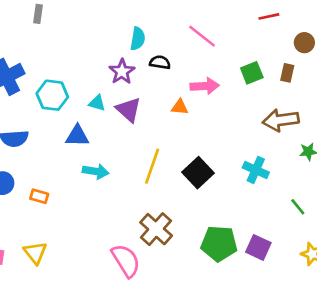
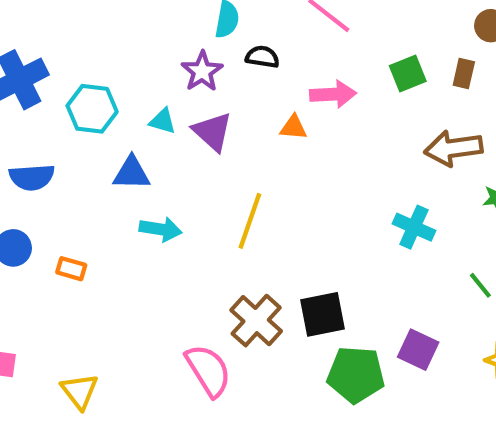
black square: (198, 173) -> (323, 314), moved, turned 32
green pentagon: (219, 243) -> (356, 375), moved
yellow triangle: (35, 253) -> (80, 391), moved

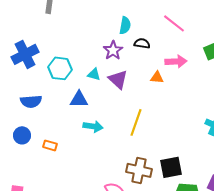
brown cross: (256, 321) -> (139, 170), turned -30

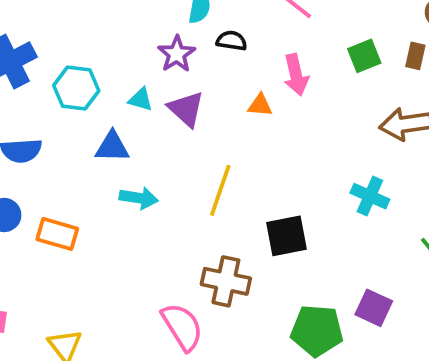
pink arrow: (176, 61) -> (296, 75), turned 80
orange rectangle: (50, 145) -> (57, 234), size x1.5
black square: (171, 167) -> (287, 236), moved

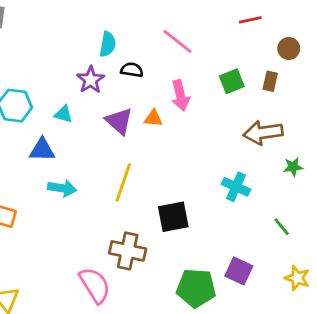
purple triangle: (186, 109) -> (119, 121), moved

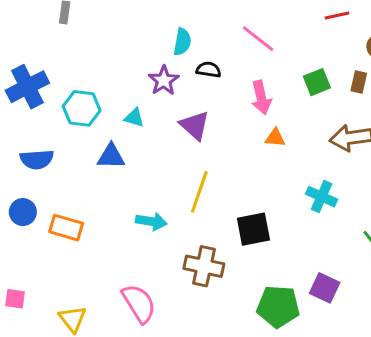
orange triangle: (153, 118) -> (275, 138), moved
cyan arrow: (62, 188) -> (151, 221), moved
pink semicircle: (95, 285) -> (139, 303), moved

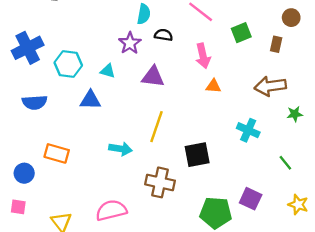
green square: (317, 82) -> (241, 33), moved
purple triangle: (195, 125) -> (153, 77), turned -35
blue circle: (23, 212) -> (24, 173), moved
pink semicircle: (139, 303) -> (111, 210), turned -72

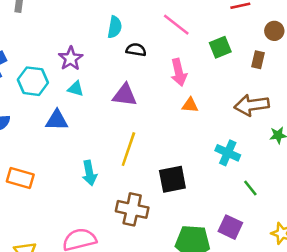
purple star: (130, 43) -> (71, 59), moved
cyan arrow: (121, 149) -> (89, 173), turned 70
green line: (285, 163) -> (250, 188), moved

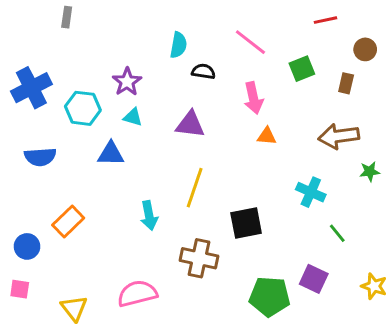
orange rectangle: (20, 178) -> (68, 221), turned -60

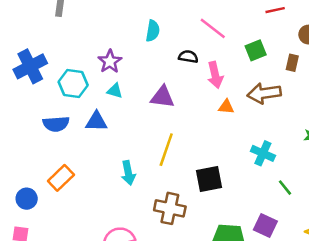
black semicircle: (203, 72) -> (188, 57), moved
brown arrow: (339, 136) -> (264, 93), moved
blue semicircle: (40, 157) -> (56, 124), moved

